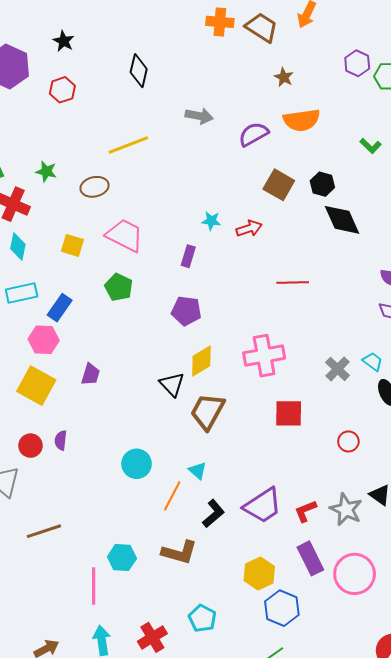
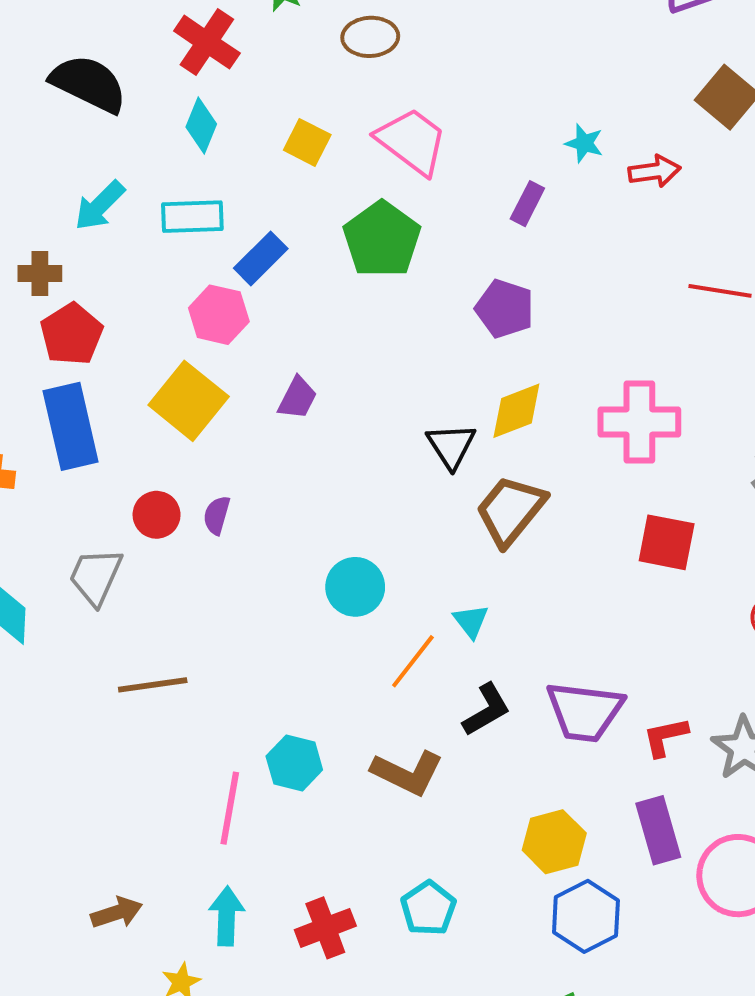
green pentagon: (119, 287) -> (382, 239), size x1.4
purple trapezoid: (263, 506) -> (585, 711), turned 30

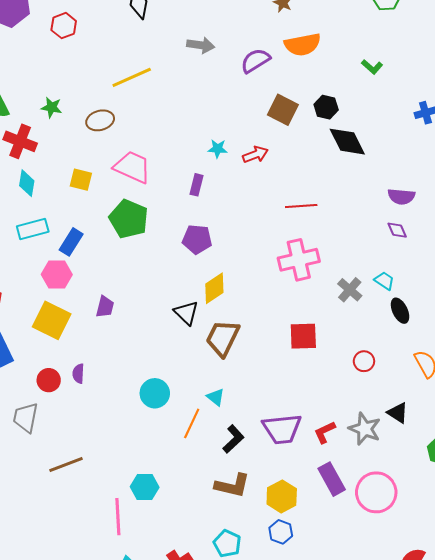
pink cross: (639, 422) -> (299, 260), moved
brown L-shape: (407, 773) -> (232, 486), moved
blue hexagon: (586, 916) -> (281, 532), moved, size x0.7

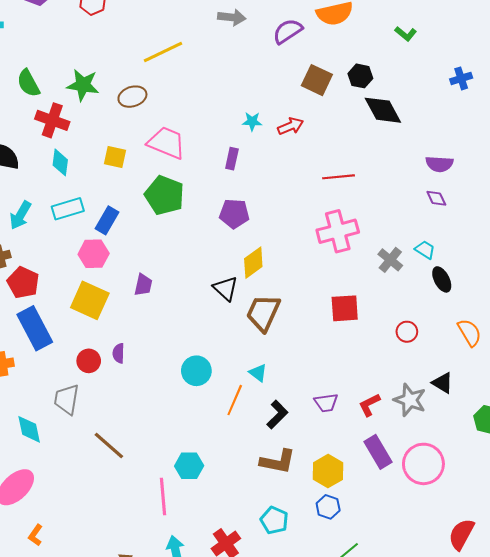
green star: (52, 107) -> (83, 85), size x1.5
purple trapezoid: (282, 429) -> (326, 403), size x0.6
brown line: (66, 464) -> (109, 446), turned 64

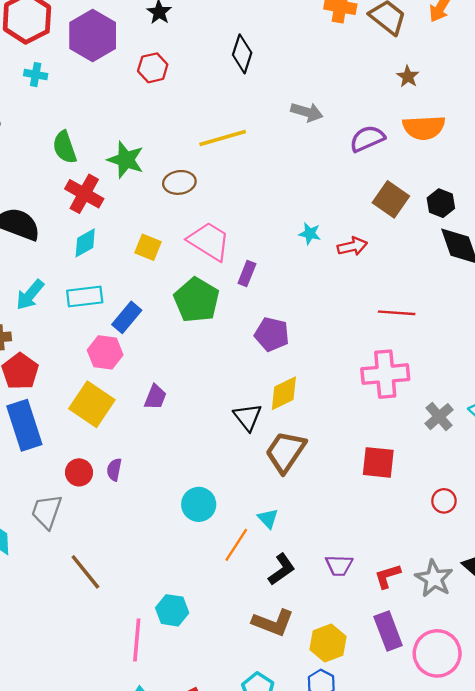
purple rectangle: (232, 159) -> (247, 273), moved
cyan diamond: (60, 162) -> (85, 243), turned 44

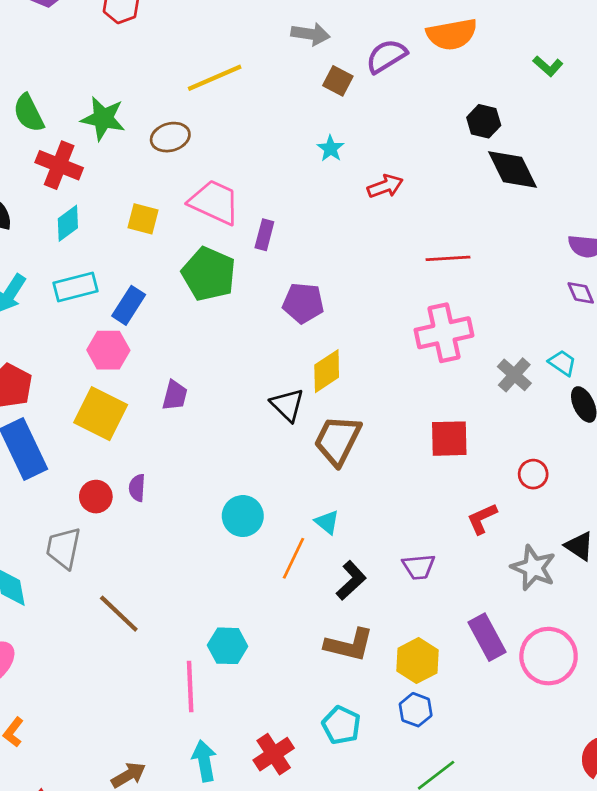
brown square: (391, 199) -> (338, 81), moved, size x0.7
cyan star: (310, 234) -> (331, 149), moved, turned 30
red L-shape: (387, 576) -> (482, 519), moved

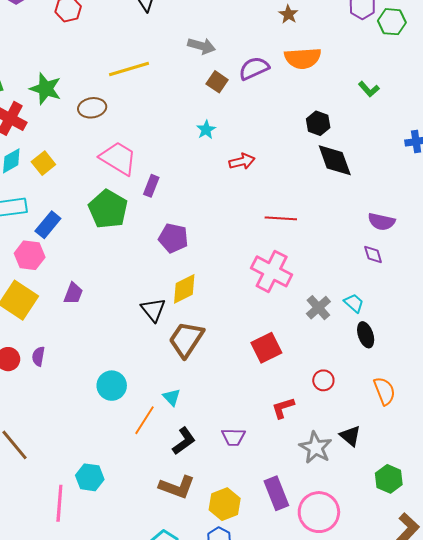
yellow square: (143, 219) -> (43, 163), moved, turned 30
pink cross: (444, 333) -> (272, 271), turned 33
red square: (449, 439) -> (266, 348), turned -32

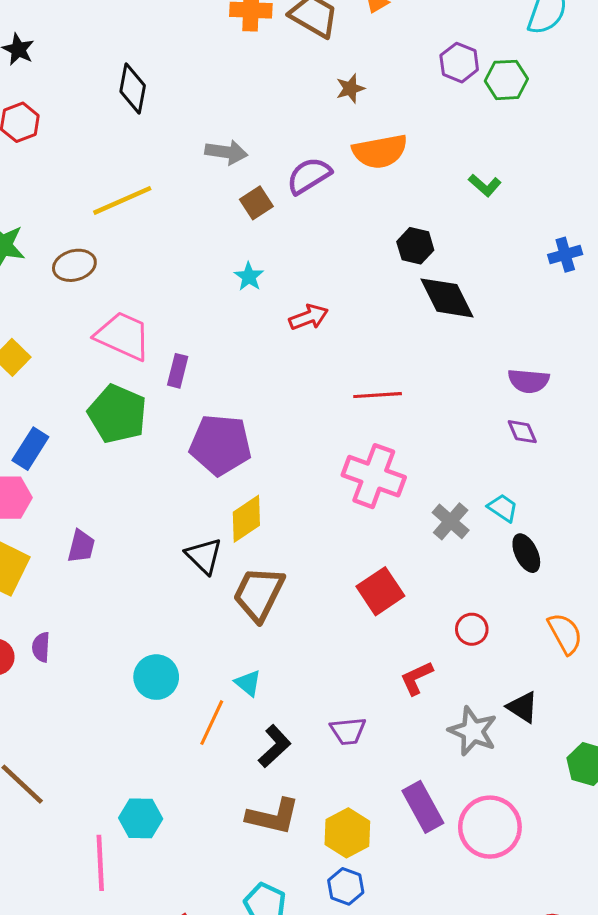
brown star: (288, 14) -> (350, 88), turned 30
brown square: (217, 82) -> (256, 203), turned 30
purple pentagon: (173, 238) -> (220, 445), size x1.4

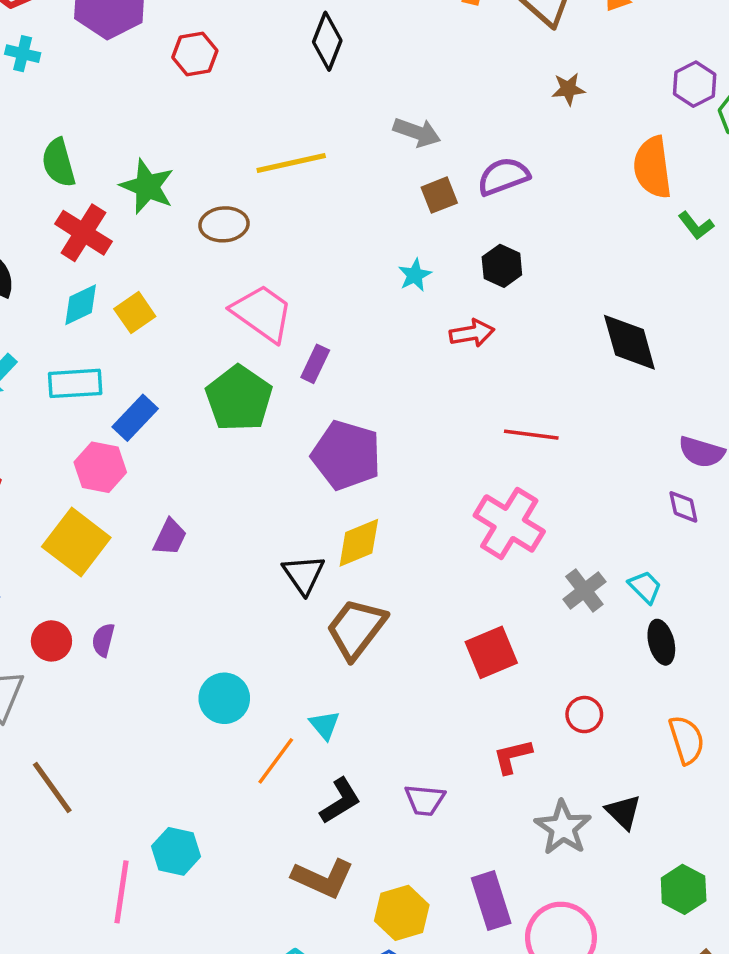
orange semicircle: (380, 151) -> (653, 167), moved, turned 82
black hexagon: (415, 246) -> (502, 266), moved

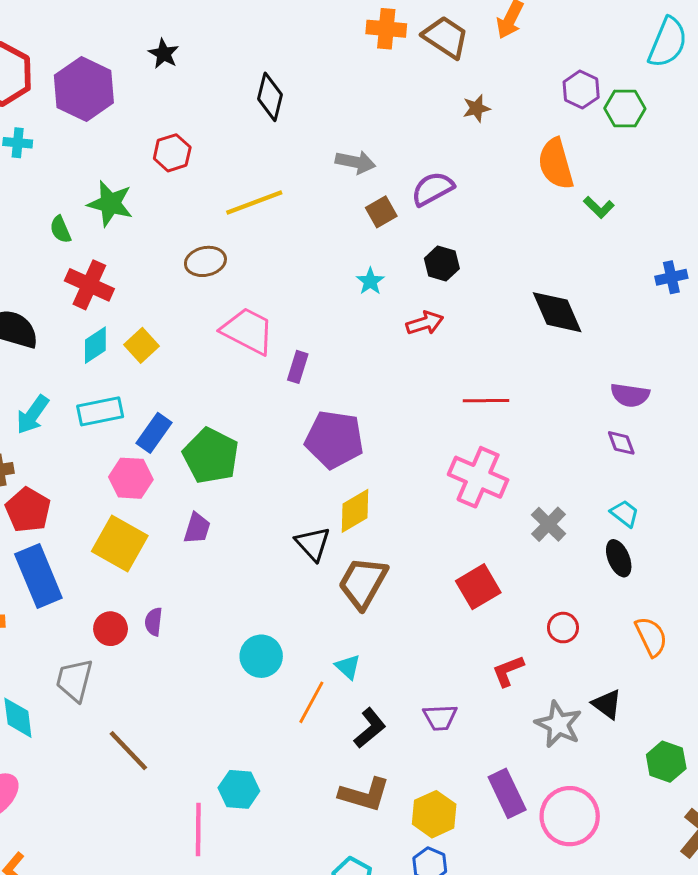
red hexagon: (195, 54) -> (172, 153), moved
green semicircle: (59, 163) -> (60, 229), size x0.7
green star: (147, 186) -> (110, 204), moved
green pentagon: (239, 398) -> (211, 456), moved
cyan trapezoid: (645, 587) -> (625, 513), moved

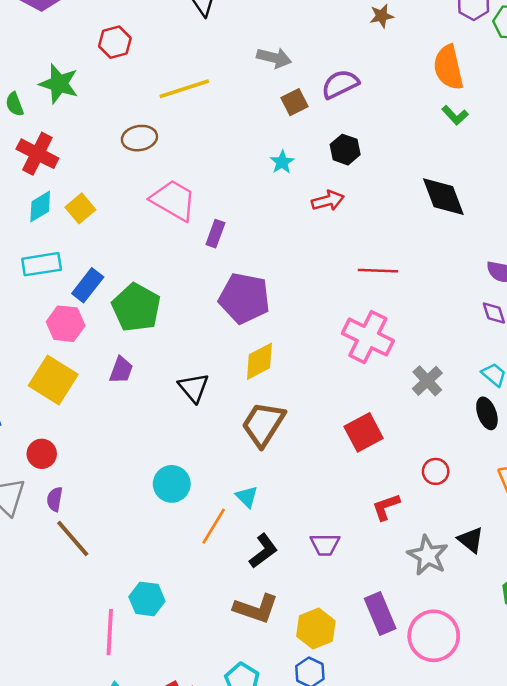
green L-shape: (599, 207) -> (455, 115), moved
black triangle: (313, 544) -> (194, 388), moved
purple semicircle: (154, 622) -> (55, 499), moved
brown line: (128, 751) -> (73, 539), moved

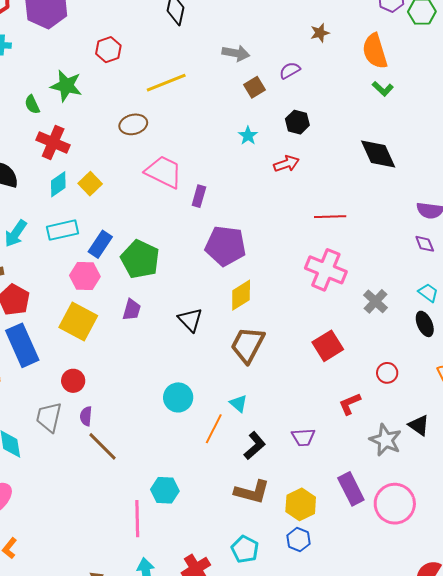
brown star: (382, 16) -> (320, 33), moved
purple semicircle: (340, 84) -> (290, 70), size x0.7

